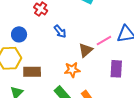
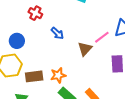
orange star: (72, 70) -> (58, 75), moved

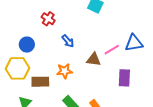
brown triangle: (85, 49) -> (94, 59), turned 49
orange star: (58, 75) -> (64, 71), moved

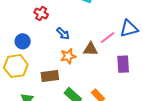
orange star: (64, 71) -> (68, 56), moved
brown rectangle: (40, 82) -> (50, 76), moved

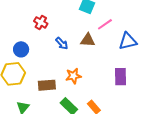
pink line: (108, 37) -> (105, 24), moved
brown triangle: (91, 49) -> (88, 40), moved
orange star: (68, 56) -> (73, 76), moved

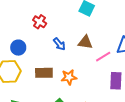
pink line: (105, 24) -> (103, 57), moved
brown rectangle: (47, 85) -> (44, 73), moved

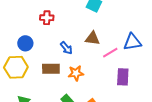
red cross: (40, 22) -> (47, 18), turned -32
blue arrow: (59, 44) -> (66, 48), moved

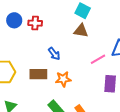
brown triangle: (92, 38) -> (81, 31), moved
blue circle: (25, 43) -> (14, 20), moved

